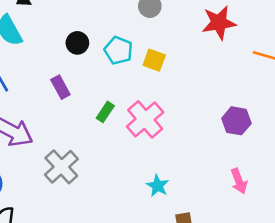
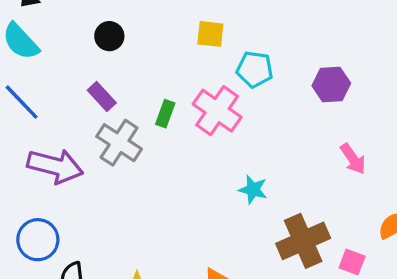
cyan pentagon: (119, 50) -> (255, 69), moved
gray cross: (61, 167) -> (119, 143), moved

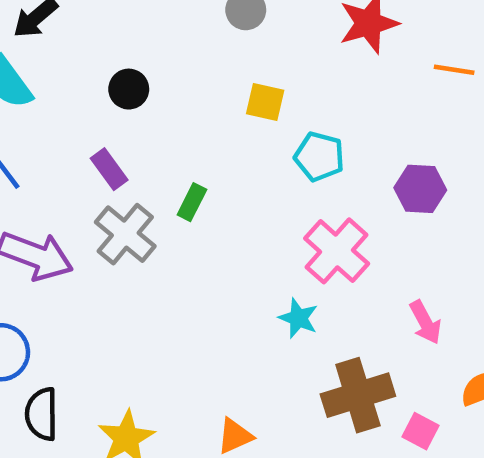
pink cross: (217, 111) -> (337, 251), moved
pink arrow: (353, 159) -> (425, 322), moved

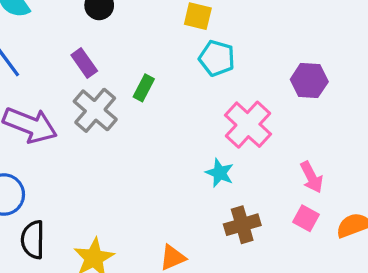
cyan pentagon: (319, 156) -> (217, 58), moved
brown cross: (358, 395) -> (242, 225), moved, size x0.7
pink square: (420, 431) -> (306, 218), moved

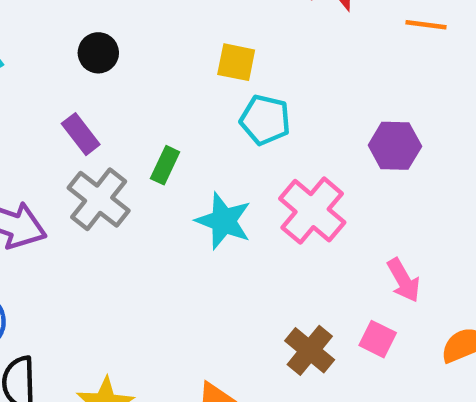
cyan star: (220, 173) -> (224, 221), moved, size x1.4
pink square: (306, 218) -> (378, 339), moved
brown cross: (242, 225) -> (310, 350), turned -32

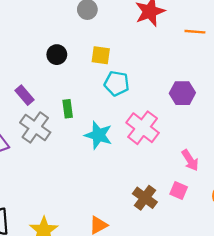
black circle: (98, 53) -> (57, 55), moved
green rectangle: (165, 165) -> (68, 109), turned -30

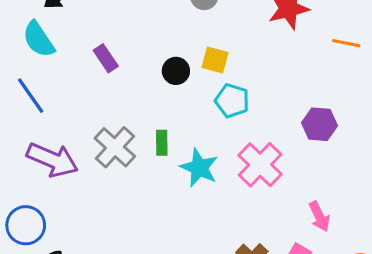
black circle: (57, 55) -> (176, 71), moved
purple rectangle: (25, 95) -> (106, 58), moved
green rectangle: (68, 109) -> (162, 143), moved

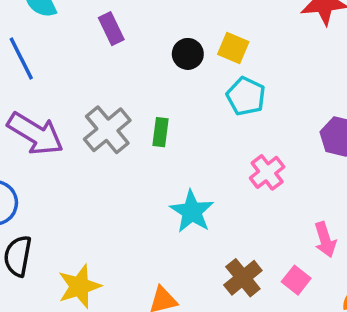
pink cross: (260, 165) -> (267, 172), size x0.7
cyan star: (199, 168) -> (192, 212), moved

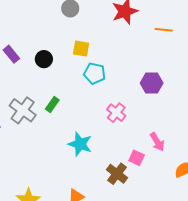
black circle: (188, 54) -> (44, 59), moved
green rectangle: (161, 132) -> (52, 105), turned 42
pink square: (296, 280) -> (137, 158), moved

